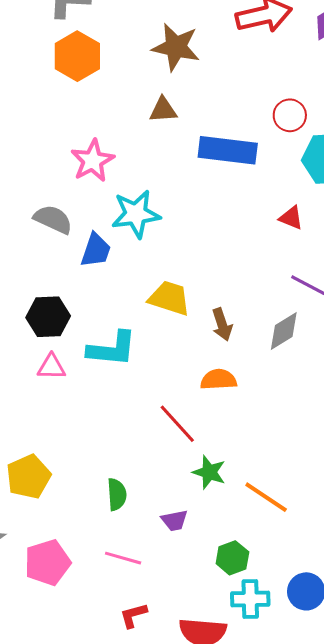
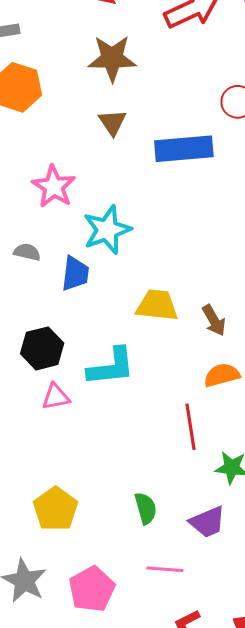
brown triangle: (163, 110) -> (112, 122), turned -48
gray semicircle: (53, 219) -> (27, 252), size x0.7
red line: (177, 424) -> (190, 427), turned 45
purple trapezoid: (174, 520) -> (207, 522), size x1.4

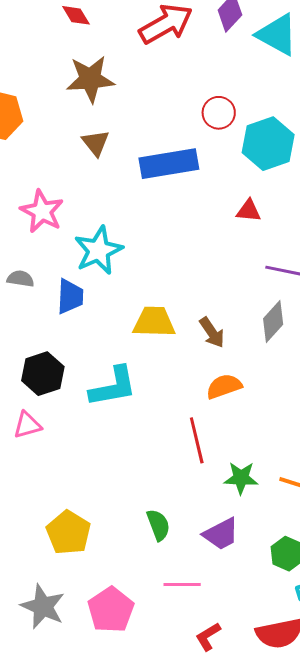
pink triangle: (56, 397) -> (27, 425), moved

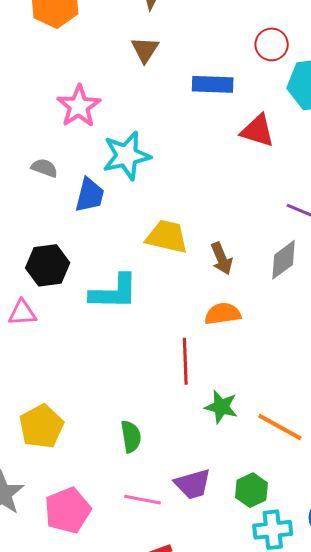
blue rectangle: (169, 164) -> (213, 84), size x0.7
red triangle: (249, 211) -> (258, 131), moved, size x1.4
purple trapezoid: (221, 534) -> (193, 484), moved

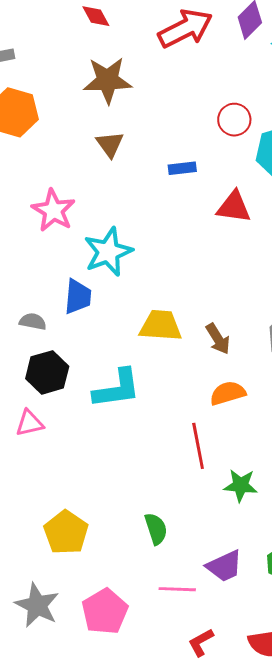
blue rectangle: (213, 84) -> (182, 168), size x0.7
gray semicircle: (44, 168) -> (33, 322), moved

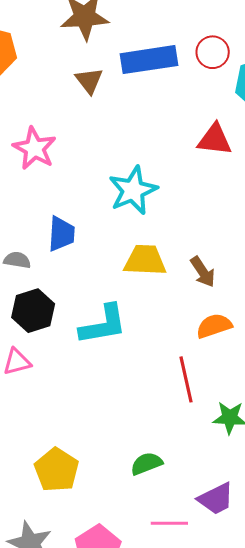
blue rectangle: (182, 168) -> (149, 60), moved, size x2.0
cyan star: (108, 252) -> (133, 190), moved
green semicircle: (156, 529) -> (146, 464), turned -92

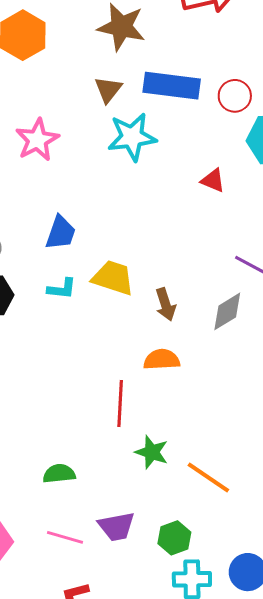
red triangle: (215, 140) -> (213, 180), size x0.7
cyan star: (133, 190) -> (132, 137), moved
blue trapezoid: (61, 234) -> (61, 233), moved
cyan L-shape: (103, 325) -> (62, 289), moved, size x0.6

